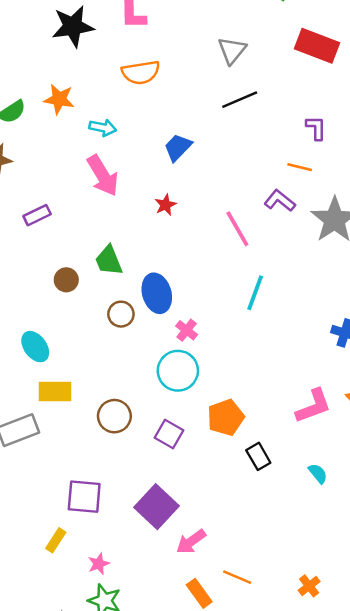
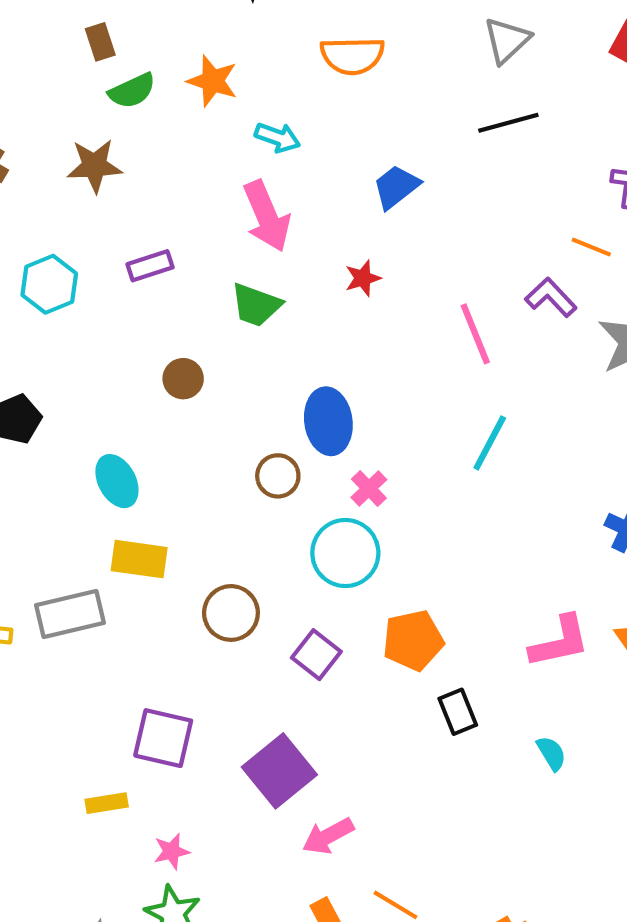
green trapezoid: (109, 261) -> (256, 305), moved, turned -56
brown circle: (121, 314) -> (278, 476), moved
yellow rectangle: (56, 540) -> (107, 803), turned 40

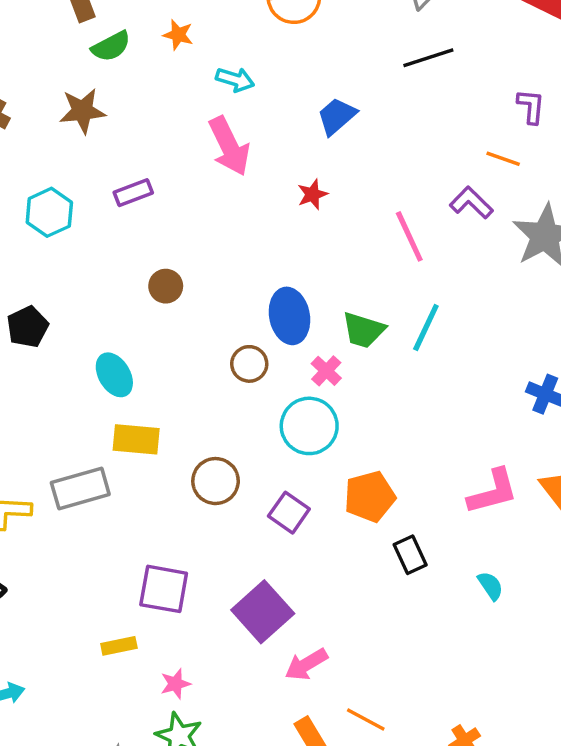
orange star: (212, 81) -> (178, 35), size x0.7
green trapezoid: (256, 305) -> (363, 330), moved

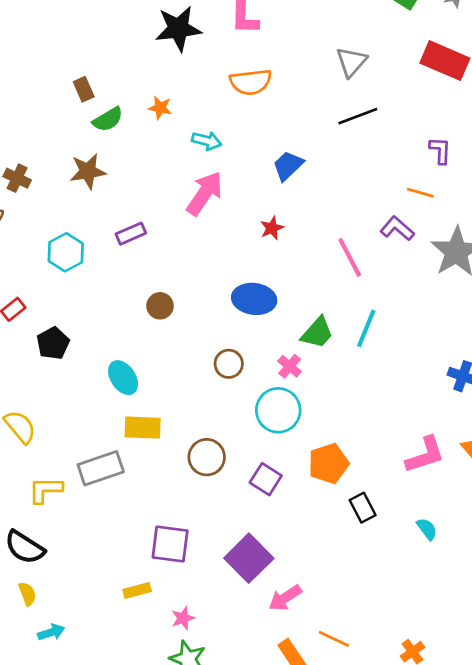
pink arrow: (229, 146) -> (205, 193), turned -117
blue ellipse: (289, 316) -> (254, 299), moved, turned -69
green trapezoid: (363, 330) -> (317, 333), turned -63

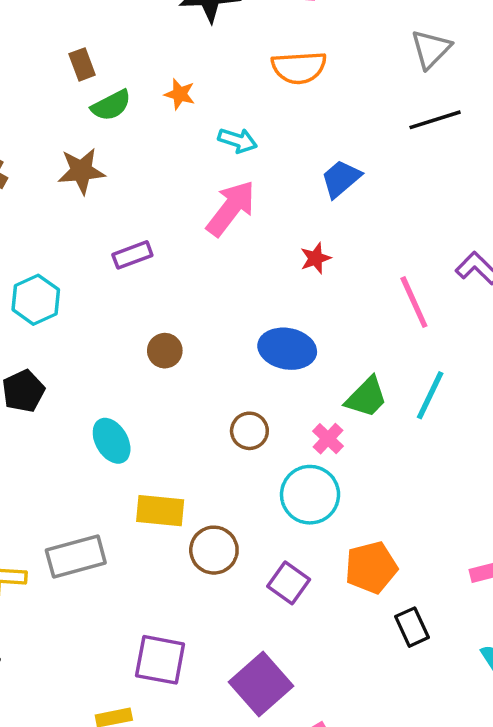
cyan hexagon: (66, 252) -> (36, 300), moved
yellow rectangle: (143, 428) -> (160, 511), moved

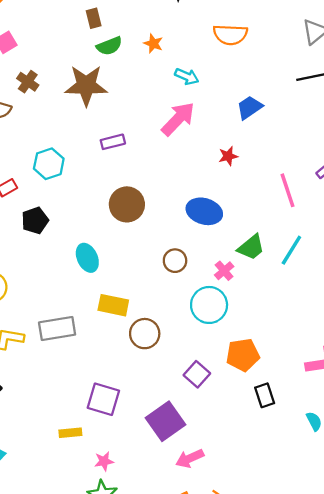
brown star: (81, 171) -> (86, 85), size x1.4
brown circle: (165, 351) -> (127, 204), size x1.6
purple square: (289, 583) -> (197, 374), moved

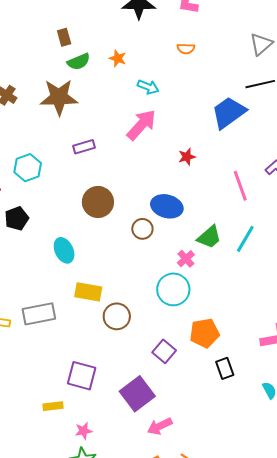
orange semicircle: (230, 35) -> (186, 49), size x0.6
blue trapezoid: (250, 108) -> (229, 112), moved, size x1.5
brown circle: (175, 261) -> (142, 229), moved

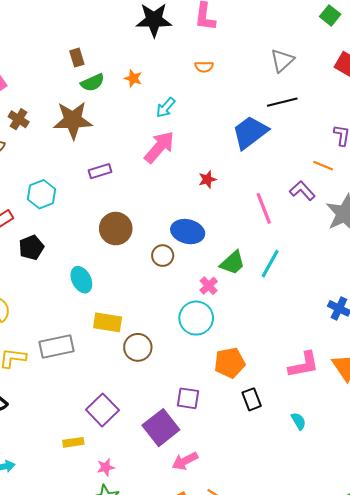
cyan arrow: (148, 87) -> (166, 107), turned 110
purple square: (164, 351) -> (188, 398), moved, turned -30
purple square: (82, 376) -> (102, 410), turned 32

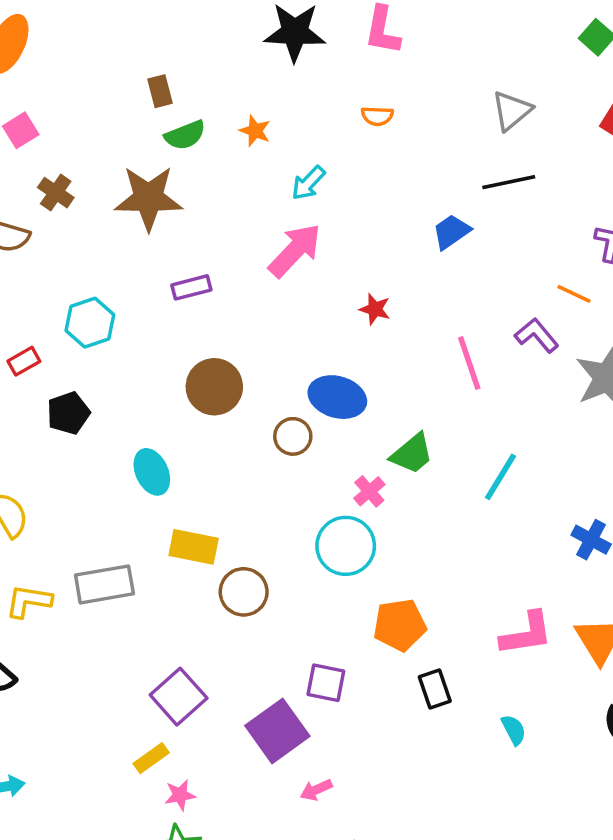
blue trapezoid: (250, 132) -> (451, 232), size x0.6
red star: (207, 179) -> (375, 309), turned 30
cyan line: (270, 264) -> (501, 477), moved
yellow rectangle: (73, 442) -> (151, 758), moved, turned -30
pink arrow: (185, 461) -> (316, 790), size x0.7

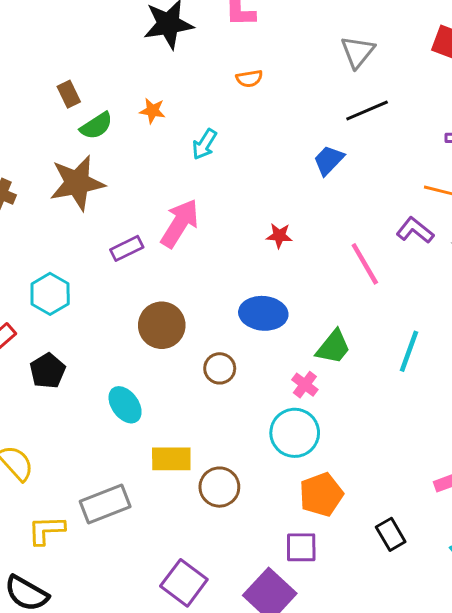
pink arrow: (295, 250) -> (180, 223), moved
brown circle: (293, 436) -> (220, 368), moved
orange pentagon: (400, 625) -> (321, 495), moved

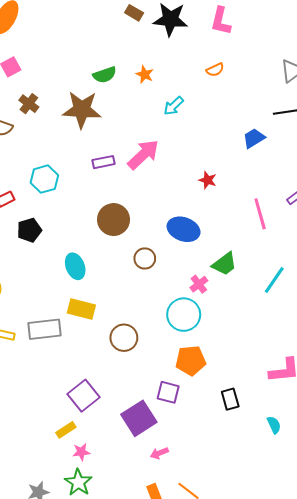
orange semicircle: (249, 78) -> (215, 70), turned -30
brown rectangle: (69, 94) -> (134, 13), moved, turned -48
yellow rectangle: (171, 459) -> (81, 309), moved

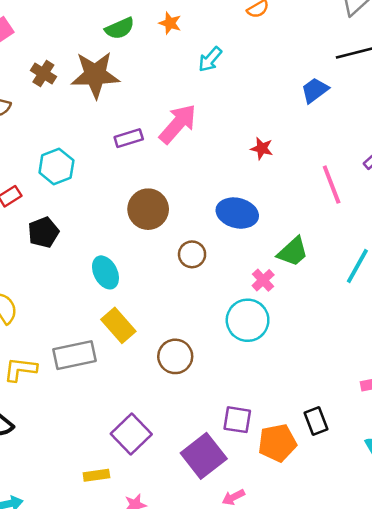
brown cross: (29, 104) -> (43, 74), moved
yellow rectangle: (81, 309) -> (118, 325), turned 40
orange pentagon: (191, 360) -> (277, 443), moved
yellow rectangle: (66, 430) -> (96, 475), moved, turned 30

